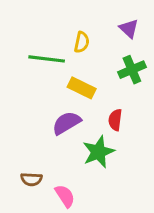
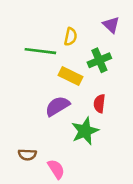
green cross: (132, 70) -> (99, 60), moved

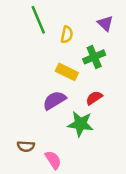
green line: (40, 51) -> (38, 20), moved, turned 60
red semicircle: (99, 104) -> (94, 98), turned 49
green star: (85, 131) -> (80, 124), turned 30

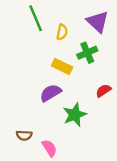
purple triangle: (105, 23) -> (98, 22), size x1.5
red semicircle: (94, 98) -> (103, 91), moved
green star: (80, 124) -> (75, 115), turned -30

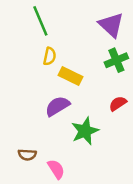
yellow semicircle: (62, 32) -> (50, 56), moved
green cross: (87, 53) -> (116, 60), moved

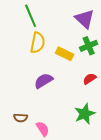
yellow semicircle: (50, 56) -> (38, 43), size x1.5
yellow rectangle: (71, 76) -> (65, 54), moved
green star: (85, 131) -> (85, 114), moved

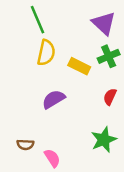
red semicircle: (90, 79) -> (110, 97), turned -32

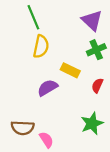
yellow rectangle: (79, 66) -> (70, 70), moved
brown semicircle: (25, 145) -> (23, 128), size x1.5

